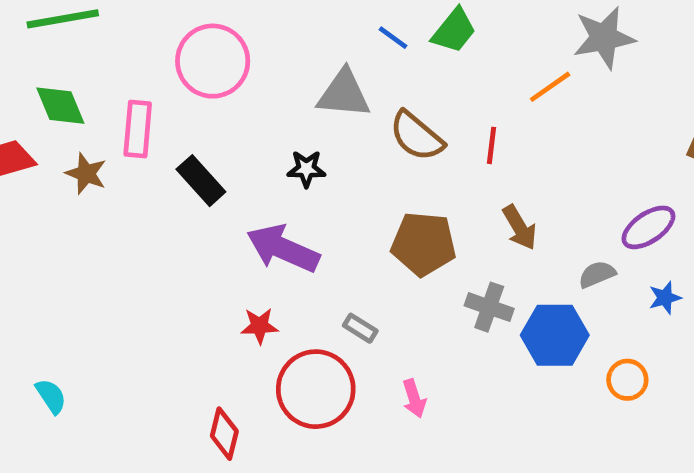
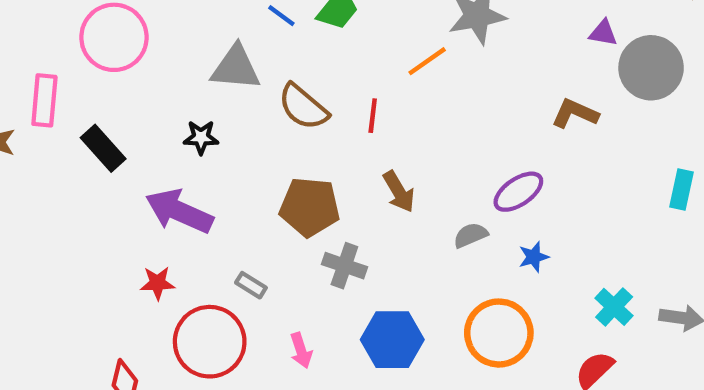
gray cross: (489, 307) -> (344, 266), moved
blue hexagon: (555, 335) -> (392, 340), moved
orange circle: (627, 380) -> (499, 333), size x1.8

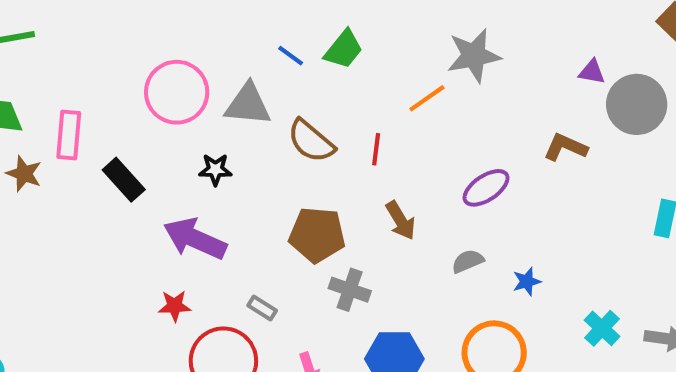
pink circle: (114, 37) -> (177, 92), moved
purple ellipse: (518, 192) -> (486, 188), moved

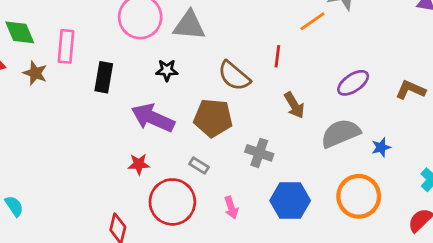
brown semicircle: (311, 141) -> (234, 76), moved
brown L-shape: (565, 147) -> (411, 90), moved
black rectangle: (124, 180) -> (104, 77), turned 52
brown pentagon: (317, 235) -> (213, 118), moved
gray semicircle: (468, 261) -> (340, 133), size x1.8

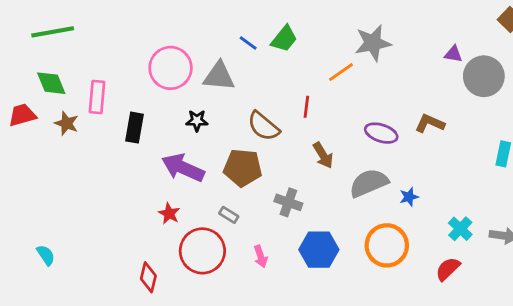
purple ellipse: (353, 83) -> (381, 133), turned 52
brown L-shape: (411, 90) -> (430, 123), moved
red star: (139, 164) -> (169, 213), turned 30

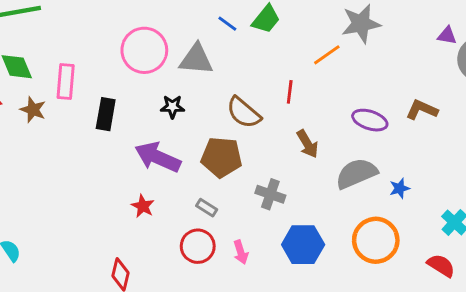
red circle: (202, 251) -> (198, 246), moved, size x0.7
red semicircle: (448, 269) -> (441, 265), turned 76

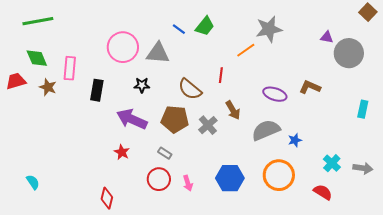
gray cross: (270, 194) -> (208, 125), moved, turned 30

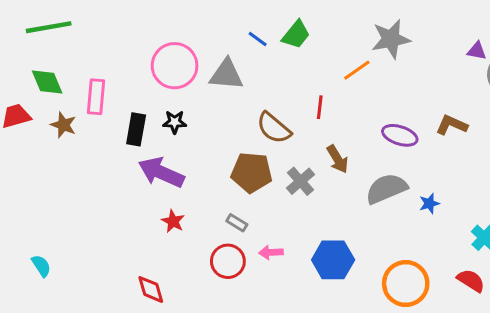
black star: (142, 85) -> (175, 122), moved
purple arrow: (132, 119) -> (161, 172), moved
orange circle: (279, 175) -> (406, 284), moved
pink arrow: (188, 183) -> (271, 252), moved, turned 105
red diamond: (107, 198) -> (151, 289), turned -30

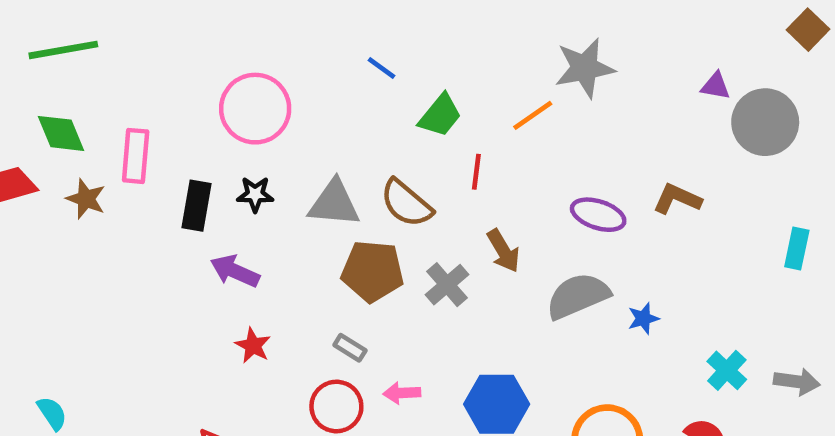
green trapezoid: (296, 35) -> (440, 115), moved
gray triangle: (226, 75) -> (334, 203), moved
purple arrow: (161, 172) -> (235, 271), size x0.7

